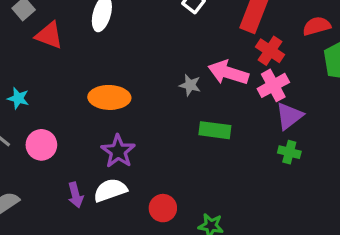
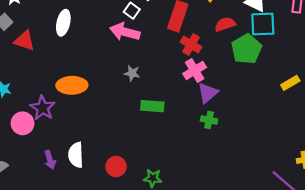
pink arrow: (228, 73) -> (125, 32), moved
purple star: (118, 151) -> (43, 108), moved
white semicircle: (110, 190) -> (76, 155), turned -70

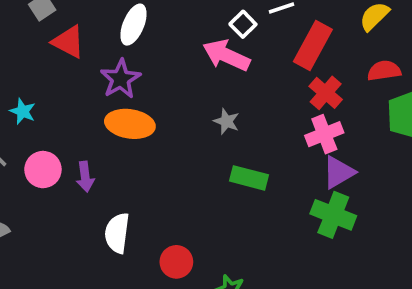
purple star: (43, 108) -> (121, 79), moved
green cross: (209, 120) -> (333, 215), size x1.6
purple arrow: (50, 160) -> (85, 177), moved

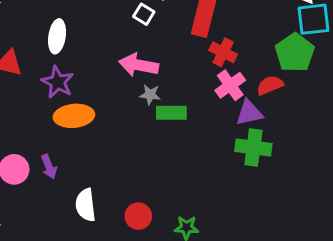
pink arrow: (226, 55) -> (139, 65), moved
red semicircle: (384, 71) -> (270, 85), moved
purple triangle: (339, 172) -> (249, 113), turned 32
green rectangle: (249, 178) -> (171, 113), moved

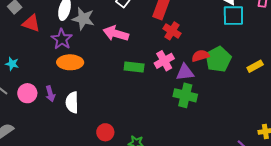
green pentagon: (295, 53) -> (218, 59), moved
pink cross: (230, 85) -> (164, 61), moved
gray star: (150, 95) -> (83, 19), moved, size x1.6
white semicircle: (86, 205) -> (72, 102), moved

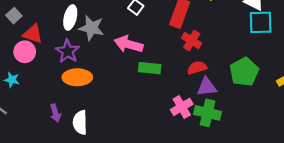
red semicircle: (200, 56) -> (197, 68), moved
pink cross: (164, 61) -> (182, 107), moved
green rectangle: (134, 67) -> (150, 68), moved
pink circle: (27, 93) -> (25, 52), moved

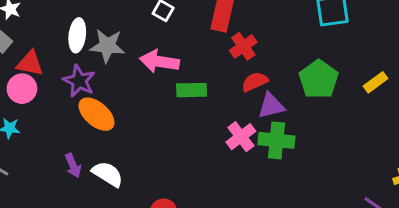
red cross: (192, 41) -> (243, 46), turned 30
orange ellipse: (77, 77) -> (96, 114), turned 48
white semicircle: (80, 122) -> (108, 174), turned 130

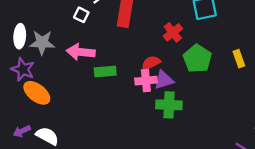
red cross: (243, 46) -> (173, 32), moved
yellow rectangle: (375, 82) -> (239, 59), turned -70
pink cross: (241, 137) -> (146, 81), moved, turned 35
purple arrow: (73, 166) -> (22, 131), turned 91

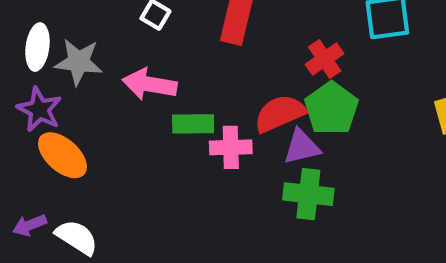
green pentagon: (197, 59) -> (331, 108), moved
red semicircle: (151, 63) -> (280, 113), size x1.4
pink cross: (146, 81) -> (231, 147), moved

